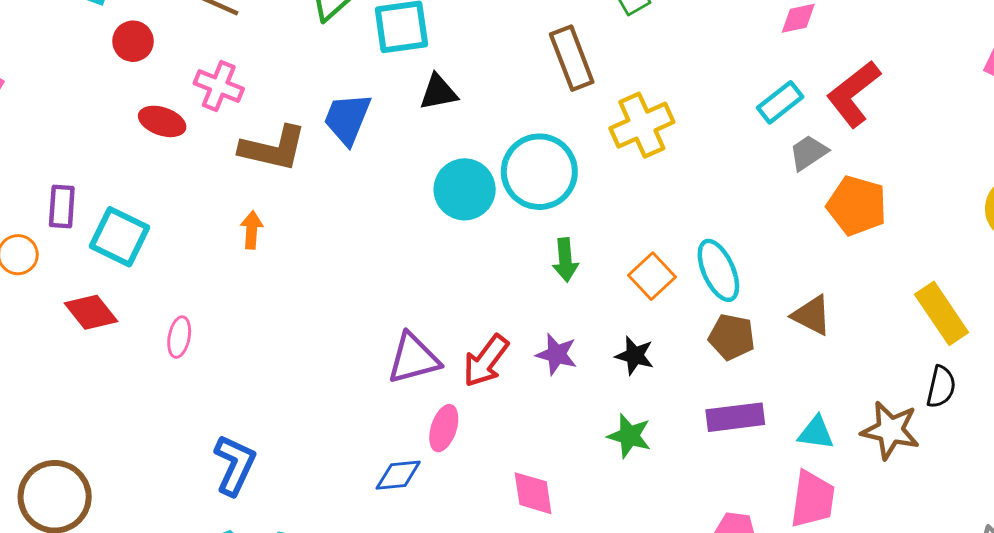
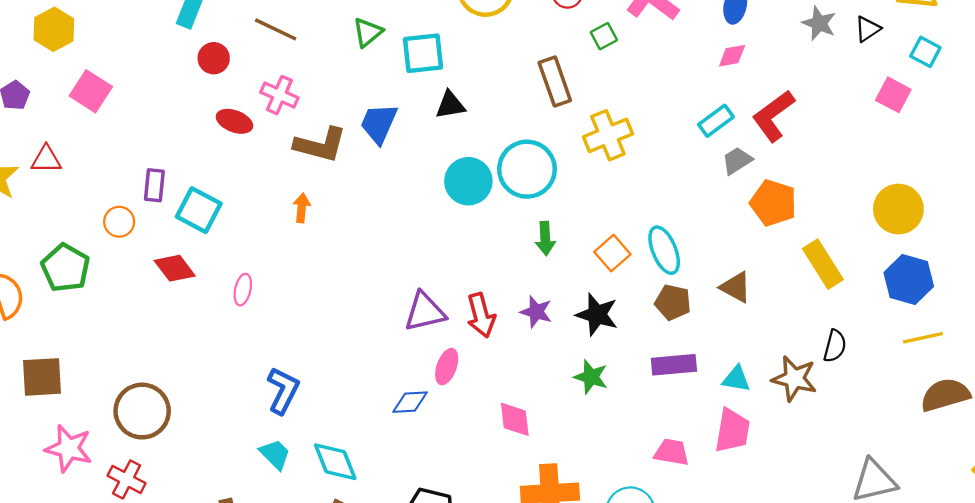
yellow rectangle: (942, 313) -> (823, 264), moved
black star: (635, 356) -> (597, 315), size x1.4
red arrow: (486, 361) -> (481, 315), turned -54

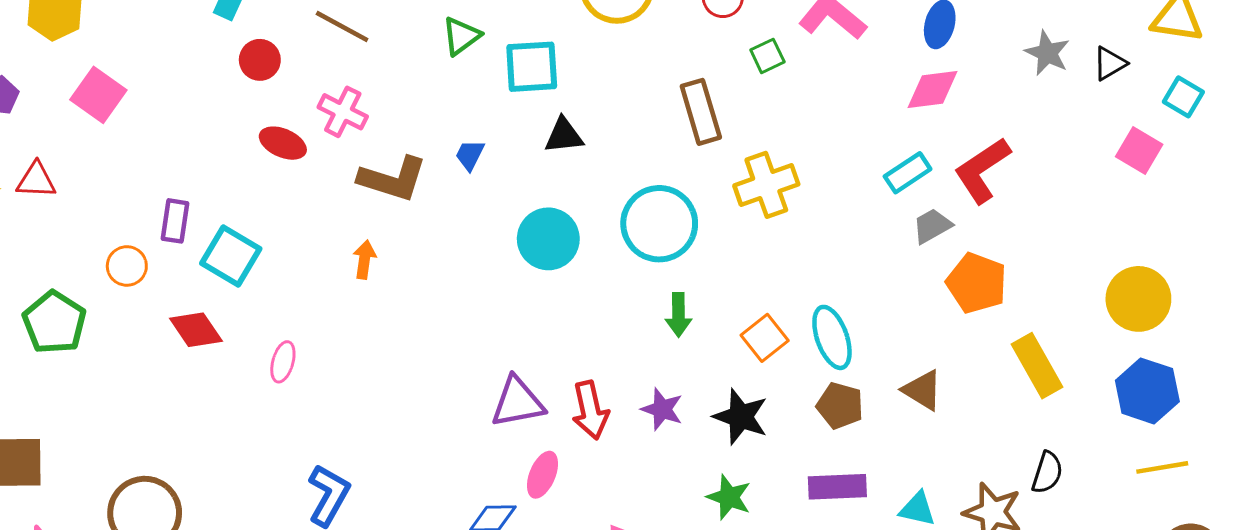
pink diamond: (732, 56) -> (932, 90), size x1.4
blue trapezoid: (379, 123) -> (470, 155), size x0.6
cyan circle: (468, 181) -> (548, 239), moved

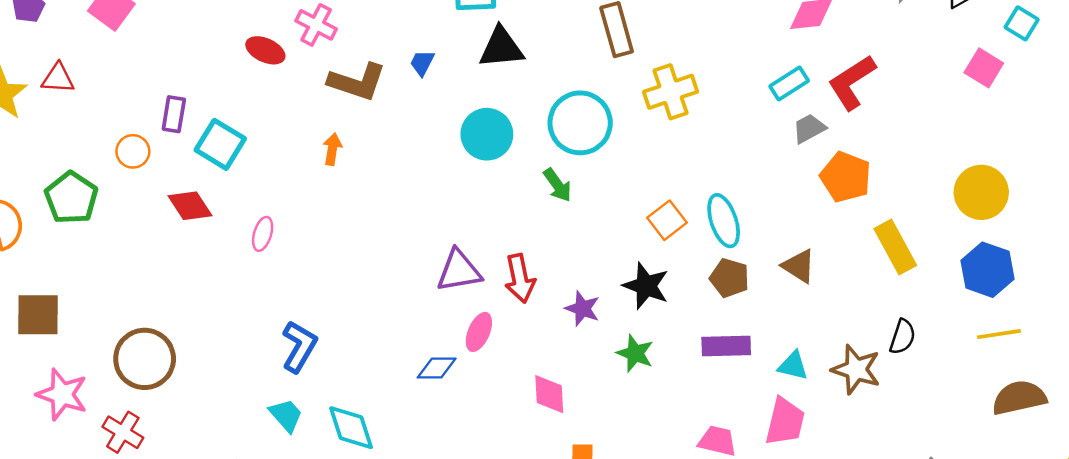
black triangle: (564, 135) -> (501, 48), size x1.4
green arrow: (678, 315) -> (558, 185), moved, turned -36
purple star: (662, 409) -> (583, 309), moved

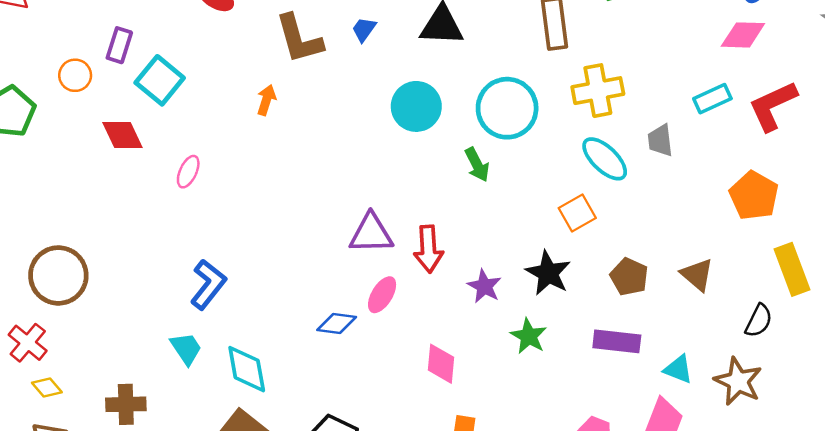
brown L-shape: (357, 82) -> (299, 39), turned 48
gray trapezoid: (809, 128) -> (660, 140), moved, turned -76
cyan ellipse: (724, 221) -> (605, 159), moved, turned -36
black semicircle: (902, 337) -> (759, 321), moved

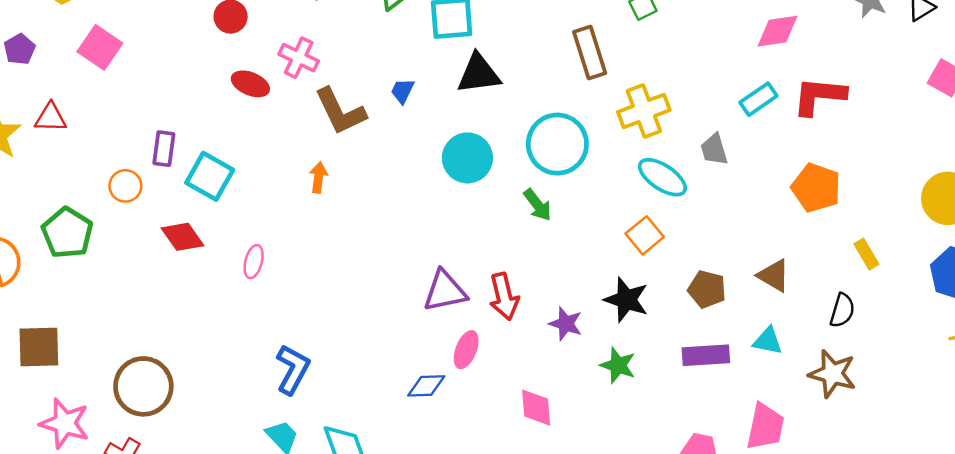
red L-shape: (773, 106) -> (819, 96), turned 40
yellow rectangle: (792, 269) -> (866, 254), size x0.6
cyan triangle: (678, 369) -> (768, 341), moved

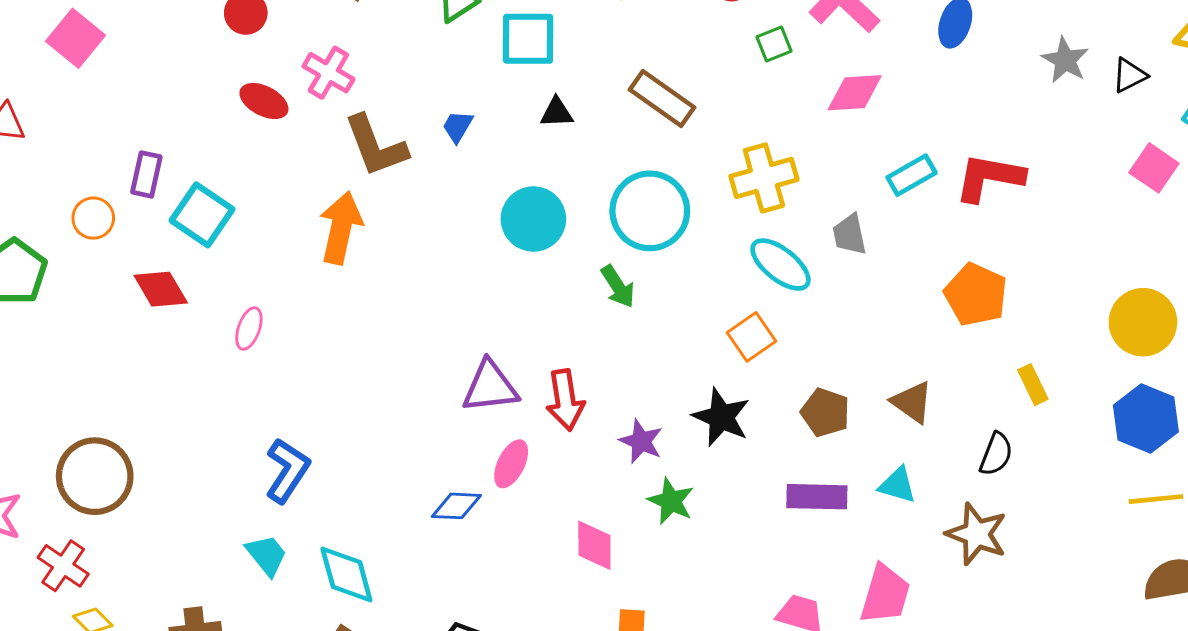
pink diamond: (778, 31) -> (855, 93), moved
brown rectangle: (590, 53) -> (662, 99), moved, turned -42
black triangle: (479, 74) -> (557, 113), size x0.6
orange arrow: (318, 177) -> (341, 228), size x1.8
green star: (618, 365) -> (671, 501), moved

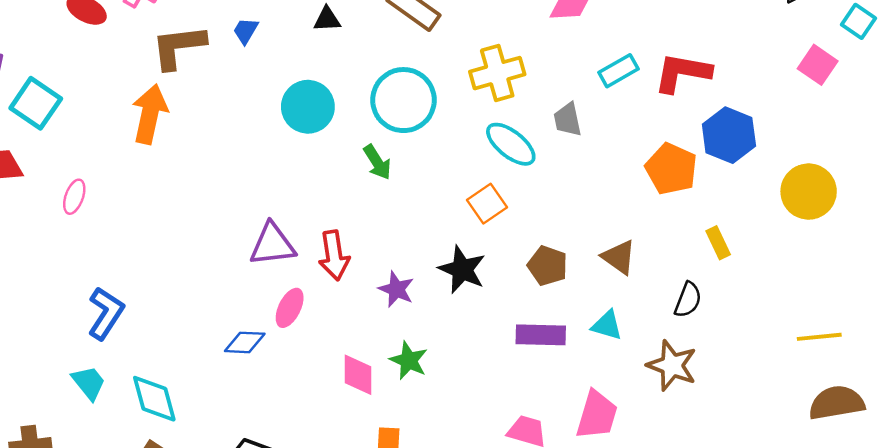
brown L-shape: (376, 146) -> (178, 47), turned 104
blue hexagon: (1146, 419) -> (729, 135), moved
green star: (671, 501) -> (409, 361), moved

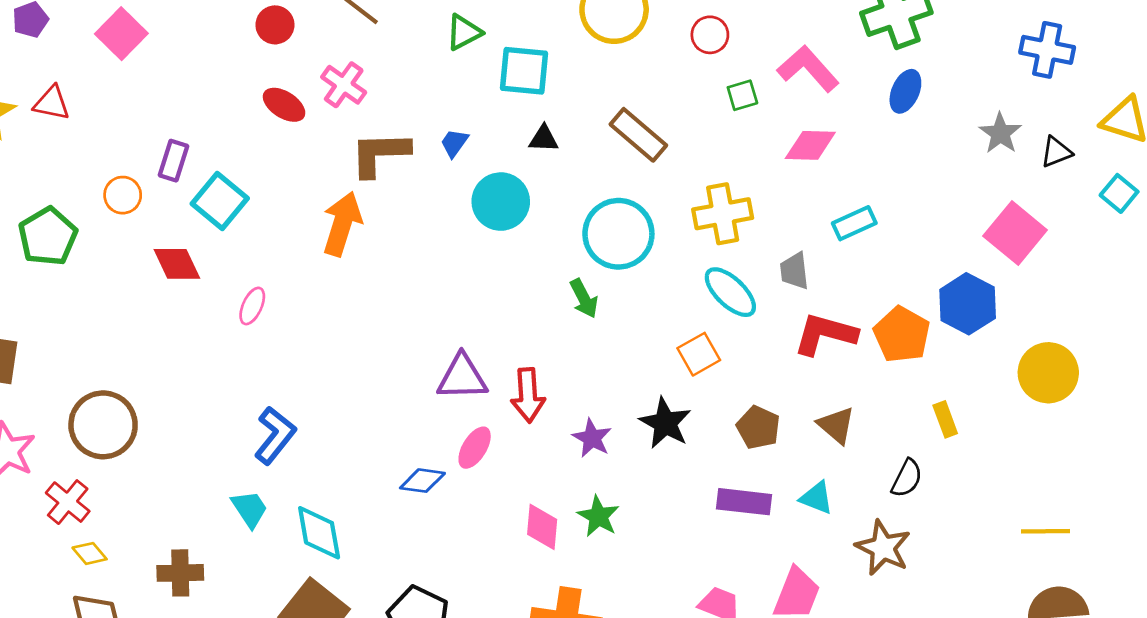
pink square: (818, 65) -> (1015, 233), moved, size x1.4
red L-shape: (682, 73) -> (825, 334), moved
cyan circle: (308, 107) -> (501, 202), moved

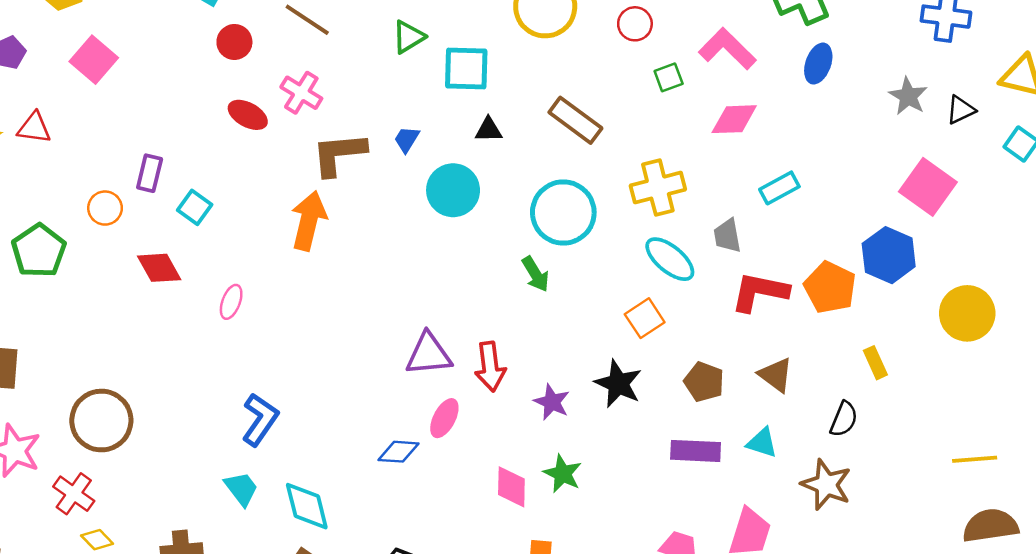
cyan square: (220, 201) -> (195, 207), size x0.7

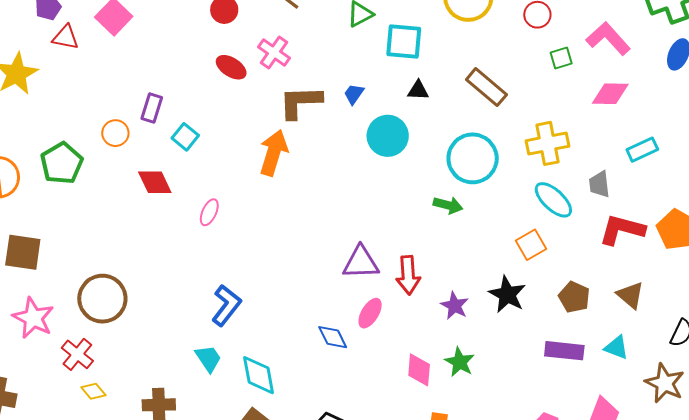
red triangle: (34, 128) -> (66, 37), moved
green arrow: (536, 274) -> (448, 205), turned -48
blue diamond: (399, 452) -> (333, 337), turned 56

